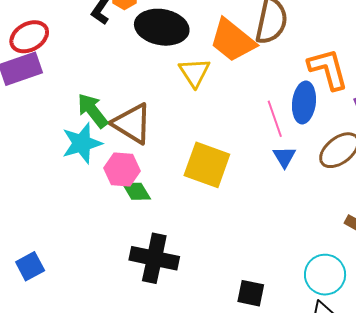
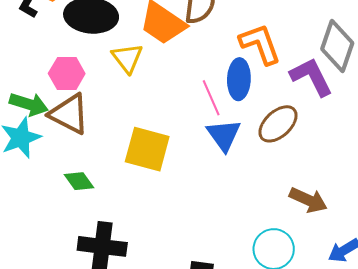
green arrow: (93, 111) -> (29, 104), turned 150
blue triangle: (284, 157) -> (224, 135), size x1.5
pink hexagon: (122, 169) -> (67, 74), moved

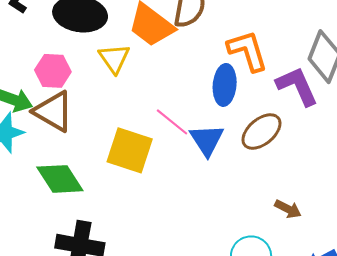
pink line: (211, 98) -> (172, 122), moved, turned -30
green diamond: (79, 181) -> (60, 179), size x1.6
brown arrow: (308, 200) -> (288, 209), size x0.7

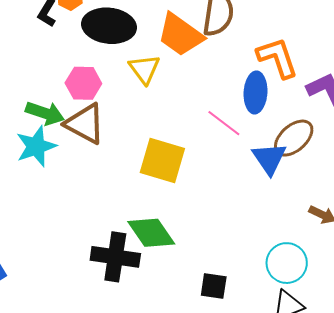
pink line: (172, 122) -> (224, 123), moved
blue triangle: (207, 140) -> (269, 158), moved
green diamond: (60, 179) -> (151, 233), moved

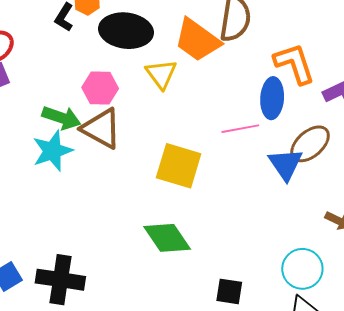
pink line: (224, 123) -> (240, 129), turned -48
black cross: (115, 257) -> (60, 280), moved

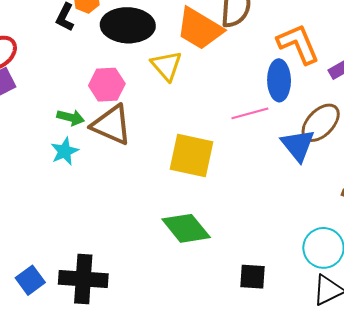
green arrow: (61, 118) -> (71, 117), size x0.7
cyan star: (52, 151) -> (65, 151), size x0.7

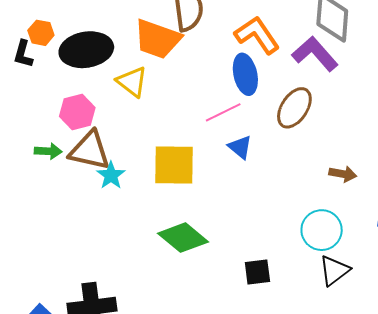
blue triangle: (298, 145) -> (240, 147), moved, size x0.7
cyan star: (65, 151) -> (111, 175), moved

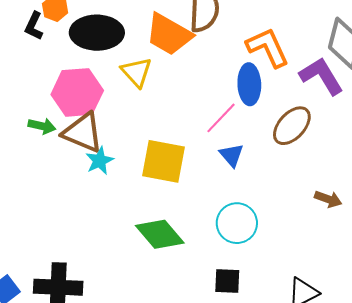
pink hexagon: (77, 112) -> (77, 92), size x1.4
pink line: (223, 112) -> (221, 118), turned -30
cyan circle: (322, 230) -> (237, 223), moved

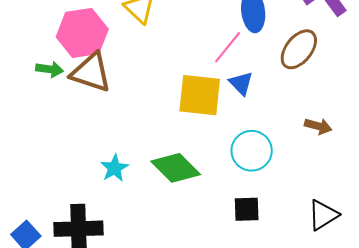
cyan star: (100, 161) -> (114, 168), moved
yellow square: (164, 161) -> (200, 95), moved
brown arrow: (328, 199) -> (318, 126), moved

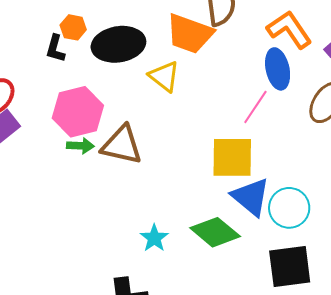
pink hexagon: (82, 33) -> (78, 112), moved
blue triangle: (241, 83) -> (251, 197), moved, size x1.6
black square: (247, 209) -> (290, 267), size x1.6

